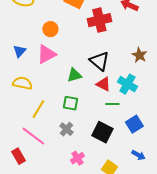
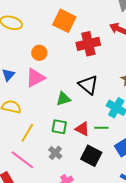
red triangle: (103, 84) -> (82, 129), moved

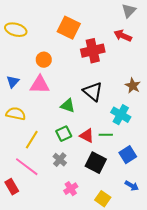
pink triangle: (35, 78) -> (40, 85), turned 30
green triangle: (63, 99) -> (68, 106), turned 35
green square: (59, 127) -> (64, 134), turned -35

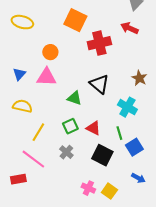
green line: (106, 135) -> (119, 133), moved, turned 72
red rectangle: (12, 187) -> (18, 179), turned -70
pink cross: (71, 189) -> (88, 188), moved, turned -32

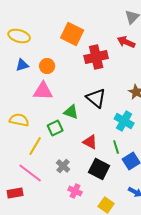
blue triangle: (19, 74) -> (22, 65), moved, turned 32
green square: (70, 126) -> (55, 128), moved
pink cross: (88, 188) -> (75, 191), moved

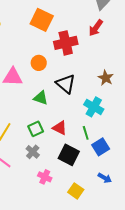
red arrow: (126, 42) -> (96, 28), turned -78
orange circle: (47, 66) -> (39, 63), moved
green square: (55, 128) -> (36, 129), moved

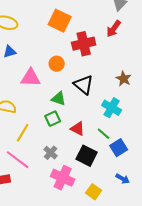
green square: (36, 129) -> (53, 119), moved
green line: (86, 133) -> (104, 134), turned -32
pink cross: (45, 177) -> (63, 178), size x1.6

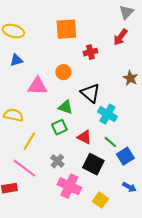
orange square: (60, 21) -> (66, 29), turned -30
red cross: (84, 44) -> (90, 52), size x0.6
brown star: (124, 79) -> (130, 78), moved
cyan cross: (112, 108) -> (107, 114), moved

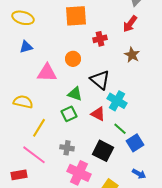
brown star: (130, 78) -> (132, 55), moved
red triangle: (84, 137) -> (98, 114), moved
gray cross: (57, 161) -> (67, 148), turned -32

